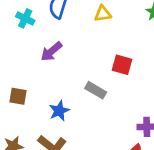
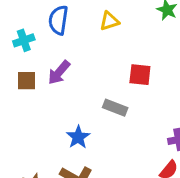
cyan cross: (25, 18) -> (24, 40), turned -36
brown square: (18, 96) -> (26, 81), moved

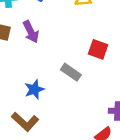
purple arrow: (59, 72) -> (31, 32), turned -80

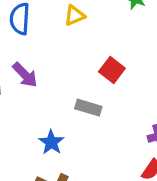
red square: (98, 49) -> (112, 70), turned 36

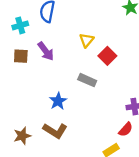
yellow triangle: (75, 15) -> (87, 40), moved, turned -35

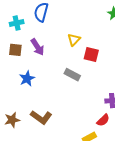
red square: (107, 56) -> (91, 55), turned -35
blue star: (58, 101) -> (27, 79), moved

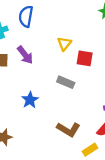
blue star: (27, 79) -> (30, 100), moved
brown L-shape: (41, 117) -> (68, 129), moved

